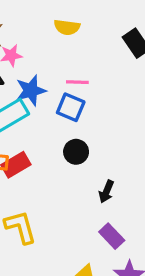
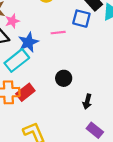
blue square: (71, 107) -> (81, 19), moved

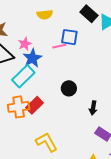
blue square: (81, 19) -> (69, 37), moved
pink star: (12, 21) -> (25, 44), moved

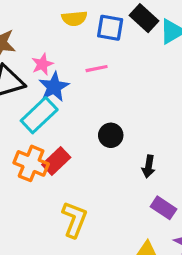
blue square: (69, 37) -> (110, 28), moved
orange cross: (19, 107) -> (31, 163), turned 30
yellow L-shape: (47, 142) -> (74, 219), turned 50

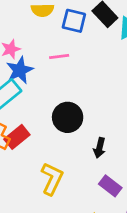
black circle: (111, 135) -> (68, 117), size x1.4
yellow L-shape: (74, 219) -> (52, 179), moved

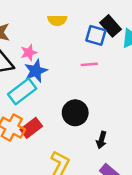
blue square: (74, 21) -> (96, 35), moved
pink line: (59, 57) -> (89, 64), moved

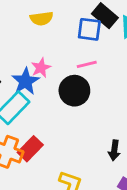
pink star: (29, 53) -> (41, 68), moved
black circle: (75, 113) -> (74, 91), moved

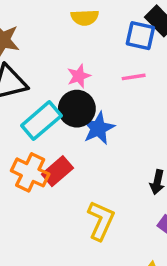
blue star: (25, 81) -> (98, 128), moved
black circle: (74, 91) -> (77, 109), moved

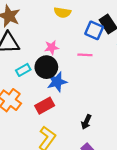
cyan rectangle: (41, 121) -> (23, 70), size x0.6
red rectangle: (57, 171) -> (45, 106), moved

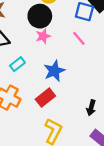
pink line: (85, 55) -> (79, 38), turned 56
black circle: (46, 67) -> (40, 16), moved

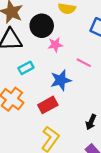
black circle: (40, 16) -> (42, 26), moved
pink line: (79, 38) -> (84, 63), moved, turned -32

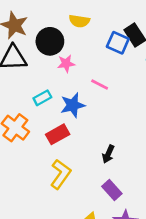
cyan rectangle: (26, 68) -> (42, 98), moved

